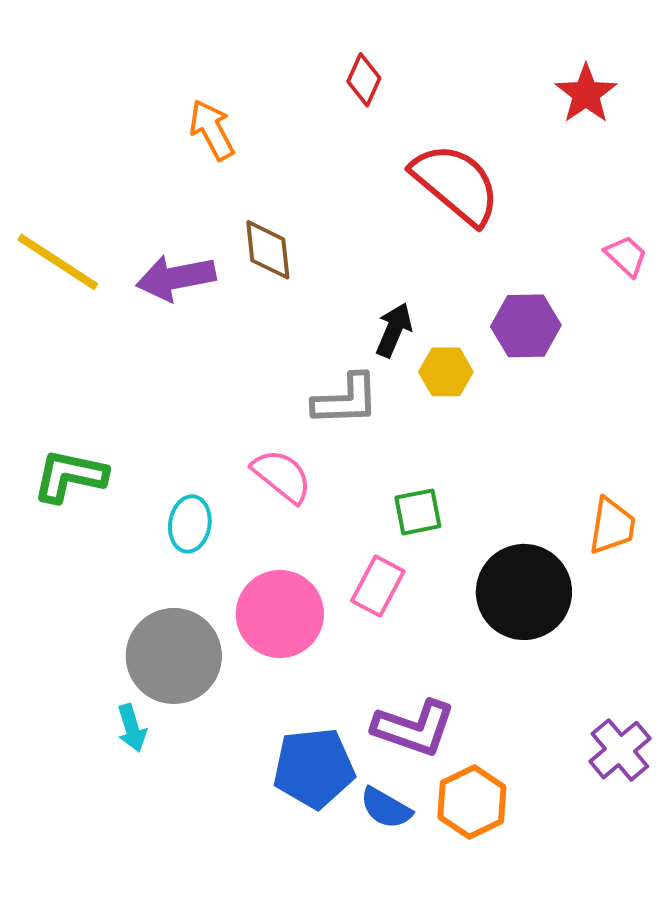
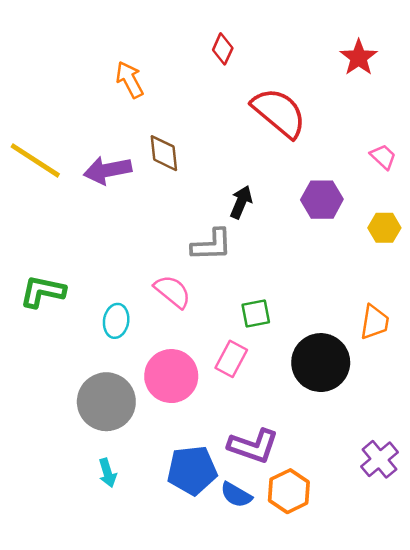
yellow hexagon: (446, 372) -> (384, 228), moved
cyan arrow: (132, 728) -> (108, 473), moved

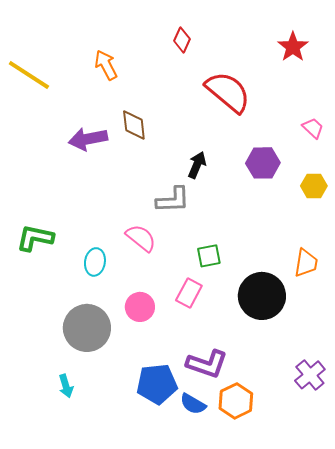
yellow line: (35, 160) -> (29, 75), moved
pink circle: (171, 376) -> (140, 307), size x0.7
cyan arrow: (108, 473) -> (66, 386), moved

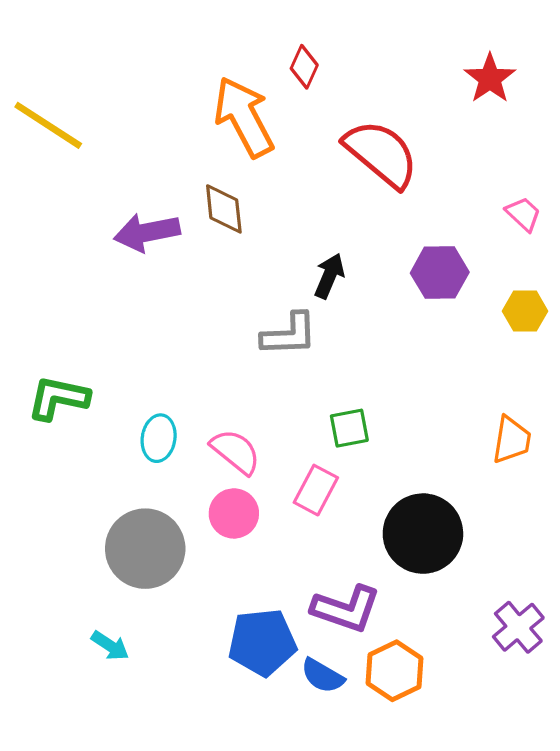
orange arrow: (106, 65) -> (244, 117), moved, size x1.6
pink semicircle: (141, 238) -> (236, 452), moved
black circle: (262, 296) -> (423, 534), moved
cyan arrow: (66, 386) -> (110, 646), turned -40

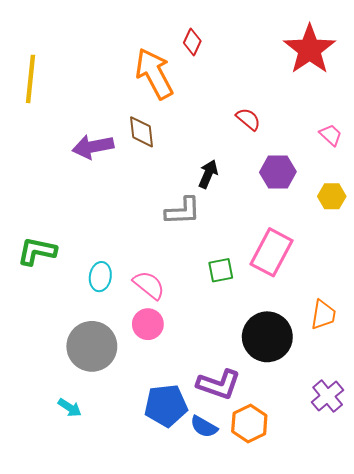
red star: (490, 78) -> (310, 49), size x1.6
yellow line: (48, 125) -> (31, 79), turned 63
red semicircle: (381, 154) -> (248, 119), moved, size x0.5
orange trapezoid: (512, 440) -> (323, 315), moved
pink rectangle: (316, 490) -> (272, 252), moved, size x1.5

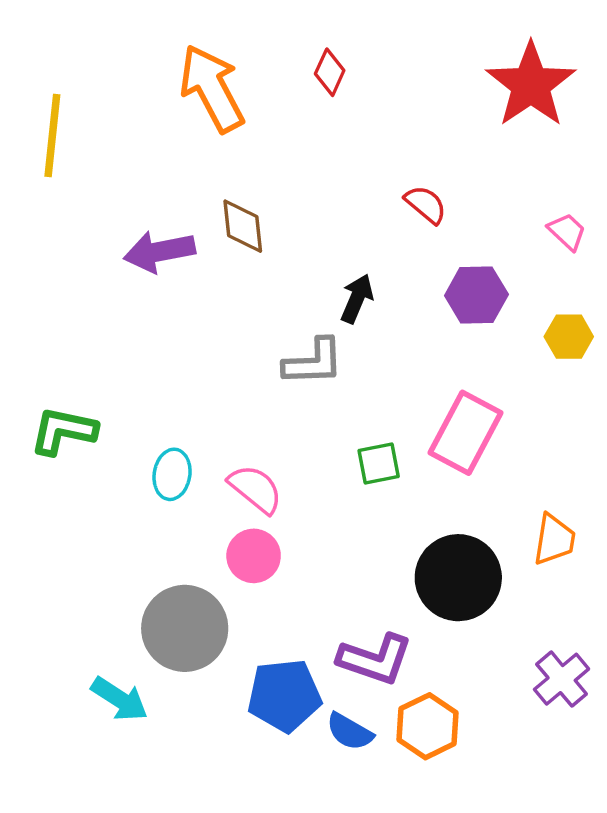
orange arrow: (154, 74) -> (212, 88), moved
gray circle: (92, 346) -> (185, 628), moved
cyan arrow: (70, 408) -> (119, 699), size x1.4

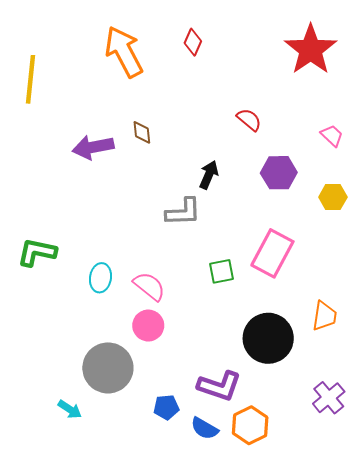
brown diamond: (243, 226) -> (142, 132), size x0.7
blue pentagon: (284, 695) -> (166, 407), size x0.6
cyan arrow: (119, 699) -> (70, 409), size x0.7

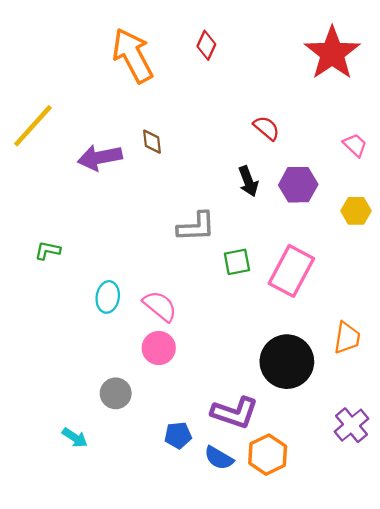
yellow line: (30, 79) -> (33, 126), moved, turned 36
black arrow: (209, 175) -> (248, 181), moved, turned 136
green L-shape: (37, 252) -> (48, 250), moved, size x0.6
green square: (221, 271) -> (237, 262), moved
gray circle: (108, 368) -> (116, 393), size x0.6

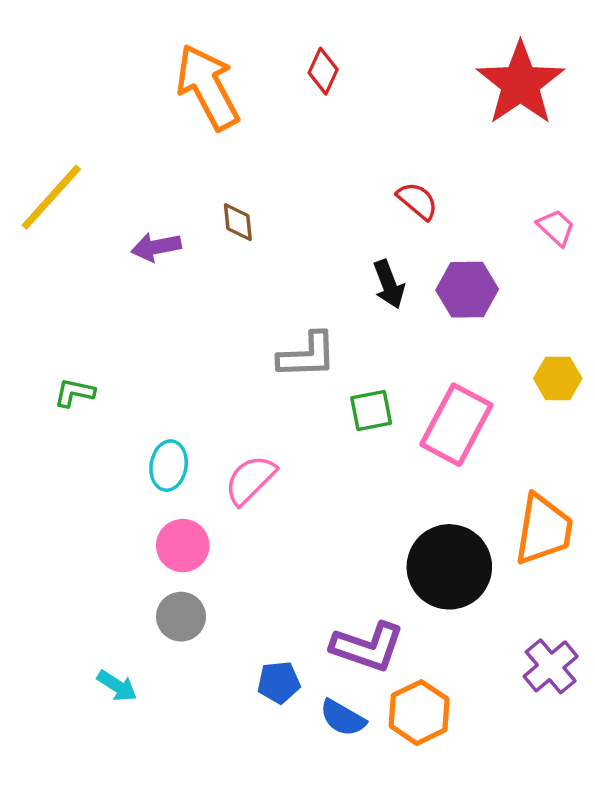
purple arrow: (100, 158) -> (156, 247), size x0.7
yellow hexagon: (356, 211) -> (558, 378), moved
pink semicircle: (160, 306) -> (250, 480), turned -84
orange trapezoid: (347, 338) -> (544, 530), size x1.4
pink circle: (159, 348) -> (183, 546), moved

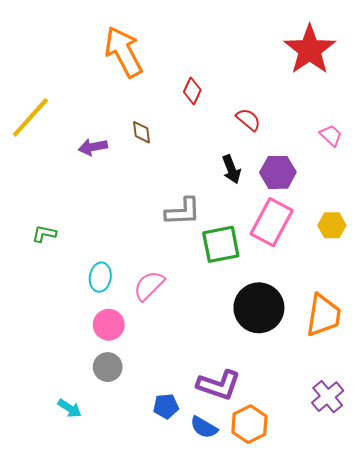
red diamond: (323, 71) -> (192, 91), moved
green square: (371, 410) -> (221, 244), size x1.5
pink rectangle: (456, 425) -> (272, 222), moved
black circle: (449, 567) -> (259, 308), moved

